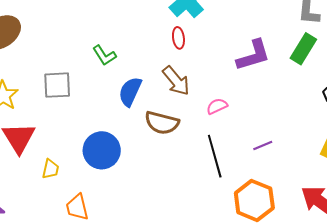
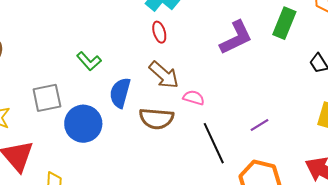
pink semicircle: (217, 106) -> (194, 98), moved, turned 50
blue circle: (102, 150) -> (83, 124), moved

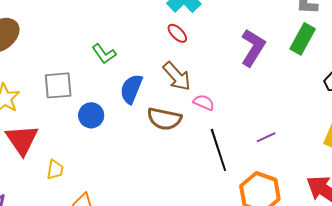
red ellipse: (159, 32) -> (177, 33), turned -35
purple L-shape: (236, 38) -> (253, 48), turned -39
blue circle: (83, 124) -> (91, 115), size x0.7

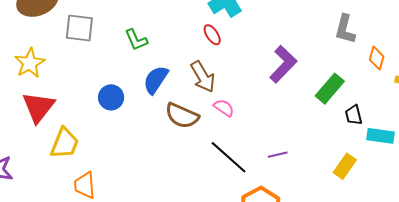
green rectangle: (303, 39) -> (330, 89), moved
gray square: (58, 85) -> (79, 28), moved
black line: (218, 150) -> (229, 157), turned -42
yellow trapezoid: (55, 170) -> (65, 143), size x1.6

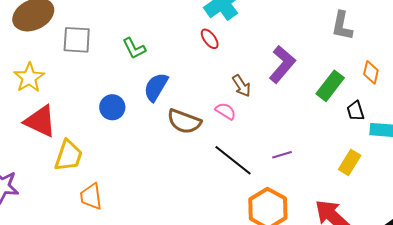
orange diamond: (377, 58) -> (371, 72), moved
brown arrow: (203, 77) -> (242, 86), moved, size x0.7
red triangle: (38, 107) -> (40, 121), turned -39

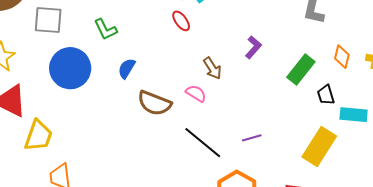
purple L-shape: (282, 64) -> (253, 47), size x0.6
blue semicircle: (156, 87) -> (127, 68), size x0.7
blue circle: (112, 107) -> (70, 68), moved, size x1.6
yellow rectangle: (350, 162) -> (319, 146), size x1.5

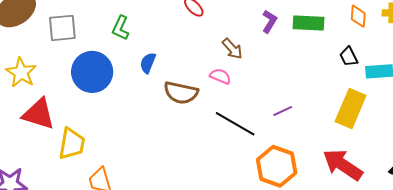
green L-shape: (105, 29) -> (121, 28), turned 60
green rectangle: (301, 70) -> (308, 23), moved, turned 64

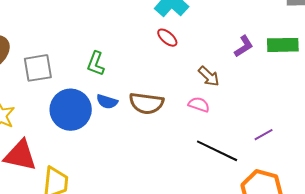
purple L-shape: (269, 21) -> (244, 46), turned 30
blue semicircle: (148, 63) -> (107, 102), moved, turned -90
brown semicircle: (181, 93) -> (146, 103), moved

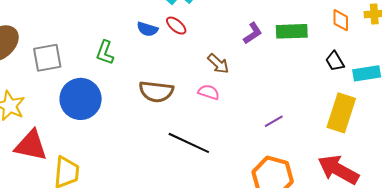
blue semicircle: (107, 102) -> (147, 29), moved
black line: (217, 151) -> (189, 143), moved

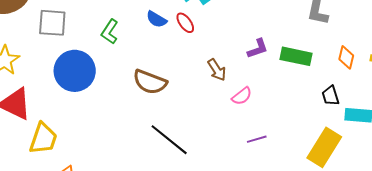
pink semicircle: (209, 92) -> (242, 96), moved, turned 110

